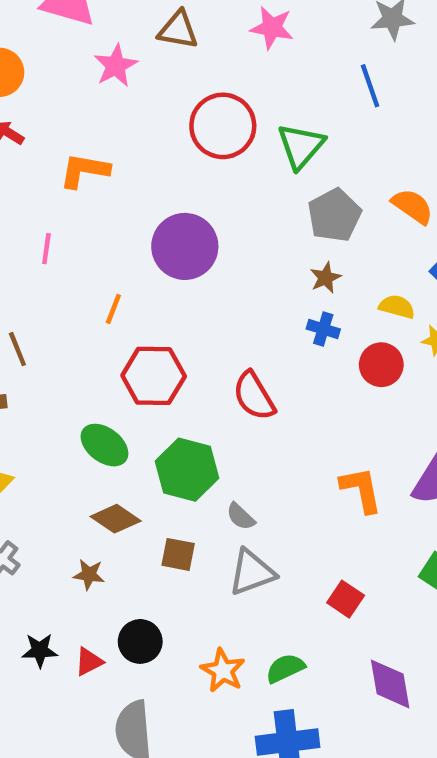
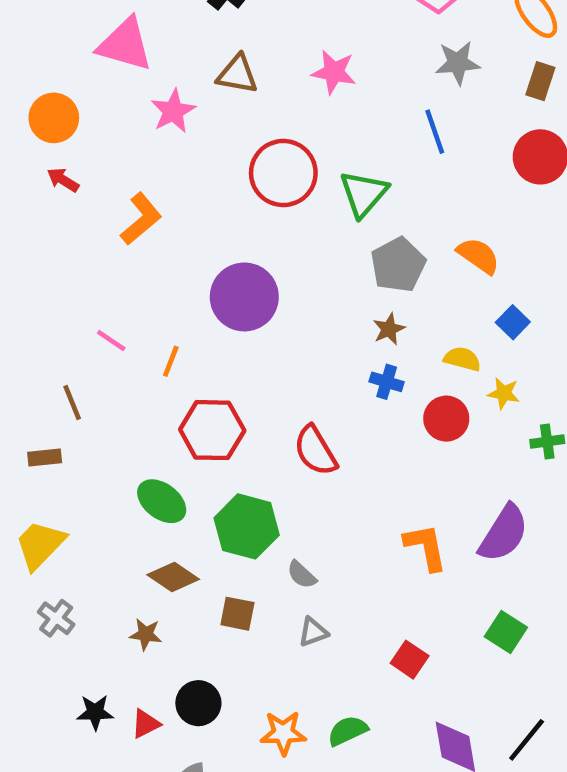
orange L-shape: (84, 171) -> (141, 219), turned 130
pink line: (46, 249) -> (111, 341), moved, turned -64
gray triangle: (252, 572) -> (313, 632), size x0.6
orange star: (223, 670) -> (283, 733), turned -30

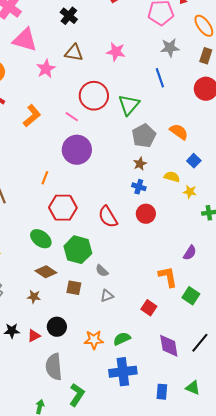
pink line: (111, 341) -> (72, 117), moved
red circle: (446, 419) -> (146, 214), moved
purple semicircle: (504, 533) -> (190, 253), size x0.6
orange L-shape: (426, 547) -> (168, 277), moved

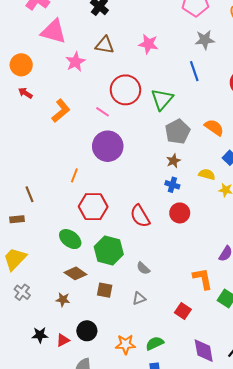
gray semicircle: (102, 271) -> (143, 268), moved

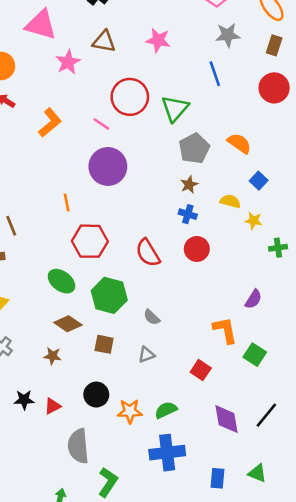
orange line: (74, 175) -> (67, 203), turned -32
black circle: (87, 331) -> (96, 395), moved

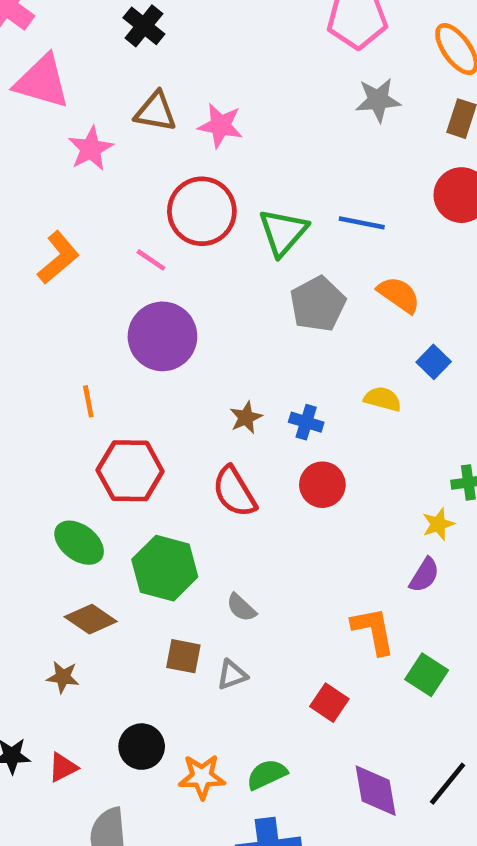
pink star: (158, 40) -> (220, 126), moved
blue line: (215, 74) -> (362, 223), moved, turned -60
brown star: (189, 185) -> (246, 418), moved
yellow star: (253, 221) -> (438, 524), moved, turned -30
brown square: (104, 344) -> (183, 656), moved

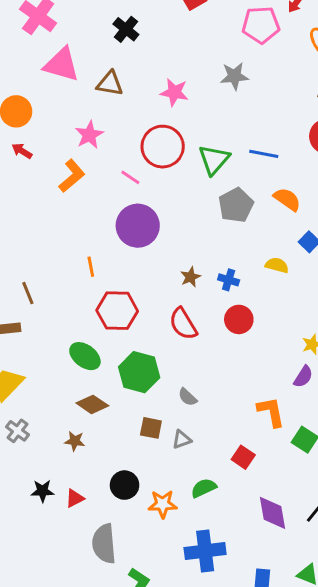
gray star: (378, 100) -> (234, 76), moved
brown triangle: (156, 112) -> (110, 84), moved
pink star: (91, 149) -> (89, 135), moved
green semicircle: (267, 774) -> (204, 488), moved

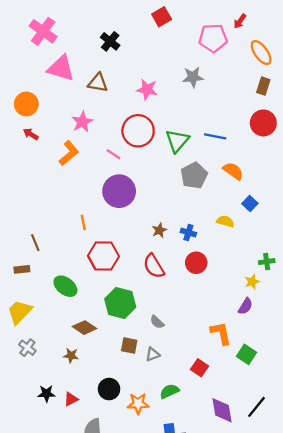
green ellipse: (85, 356) -> (65, 286), moved

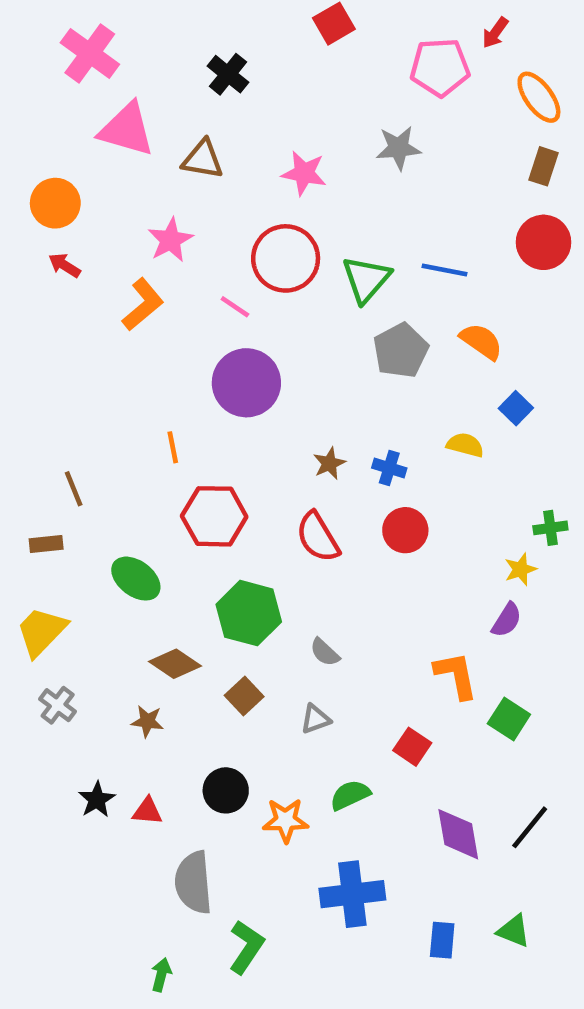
brown square: (129, 345) -> (244, 696), moved, turned 36
black star: (46, 393) -> (97, 800), turned -30
red triangle: (71, 399) -> (147, 811), turned 32

